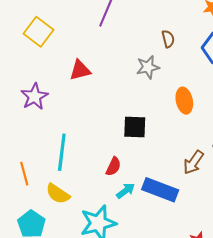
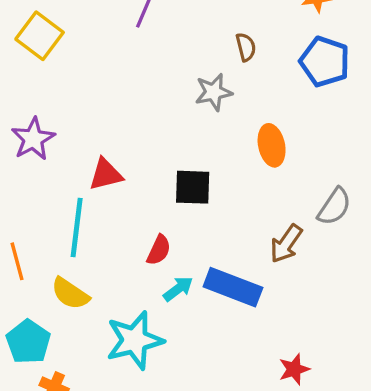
red triangle: (80, 70) -> (106, 174), moved

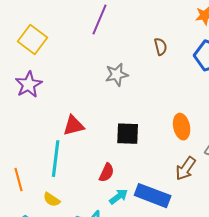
gray star: (214, 92) -> (117, 75), moved
purple star: (33, 139) -> (29, 85), moved
orange ellipse: (272, 145) -> (182, 127), moved
yellow semicircle: (70, 294) -> (52, 200), size x0.7

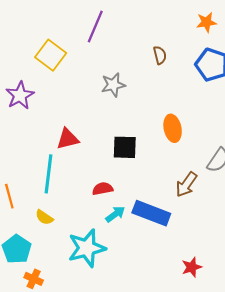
yellow square: (33, 40) -> (51, 55), moved
orange ellipse: (182, 127) -> (173, 128), moved
red semicircle: (107, 173) -> (103, 189), turned -126

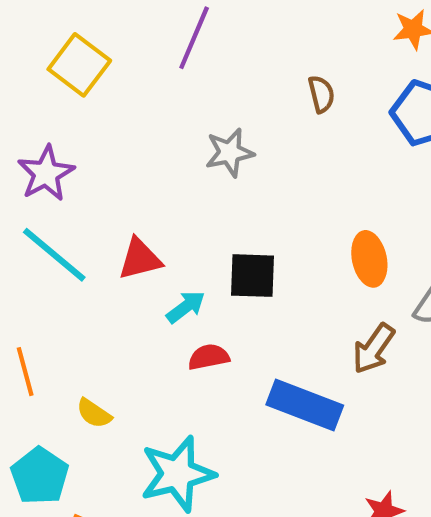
yellow square: (51, 55) -> (79, 65), moved
orange ellipse: (173, 128) -> (369, 259), moved
cyan line: (49, 174) -> (54, 255), moved, turned -57
cyan arrow: (115, 214) -> (186, 307), moved

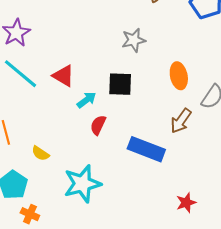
gray star: (230, 153) -> (134, 40), moved
red triangle: (140, 259) -> (63, 76), turned 45
red semicircle: (209, 357) -> (98, 125), turned -54

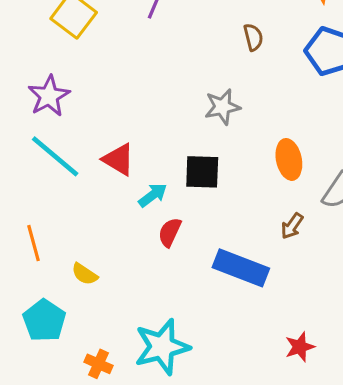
brown arrow: (181, 121) -> (292, 226), size x0.7
cyan star: (82, 184) -> (162, 347), moved
orange cross: (30, 214) -> (98, 364), moved

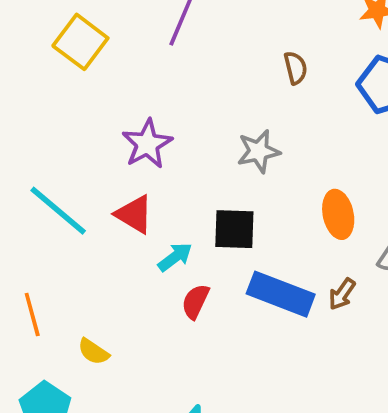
purple star: (49, 96) -> (147, 144), moved
blue rectangle: (241, 268) -> (281, 294), moved

